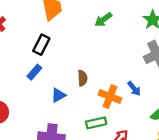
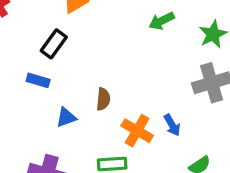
green arrow: (103, 20) -> (162, 21), moved
blue rectangle: (34, 72) -> (38, 80), turned 56

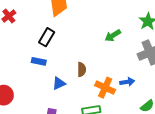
green arrow: (162, 21) -> (113, 35), moved
blue arrow: (172, 125) -> (127, 82), turned -64

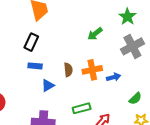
blue rectangle: (39, 61) -> (35, 66), moved
orange cross: (105, 88) -> (92, 70), moved, turned -30

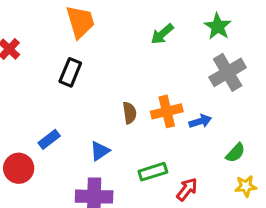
green arrow: (95, 34) -> (162, 34), moved
blue rectangle: (35, 66) -> (49, 139), moved, turned -40
blue triangle: (48, 85) -> (100, 151), moved

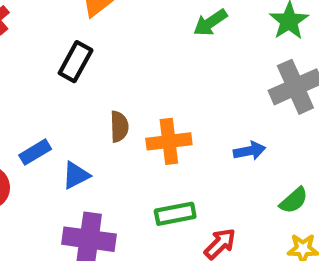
orange cross: (167, 111) -> (169, 141), moved
brown semicircle: (130, 113) -> (119, 127), moved
blue triangle: (100, 151) -> (76, 175), moved

